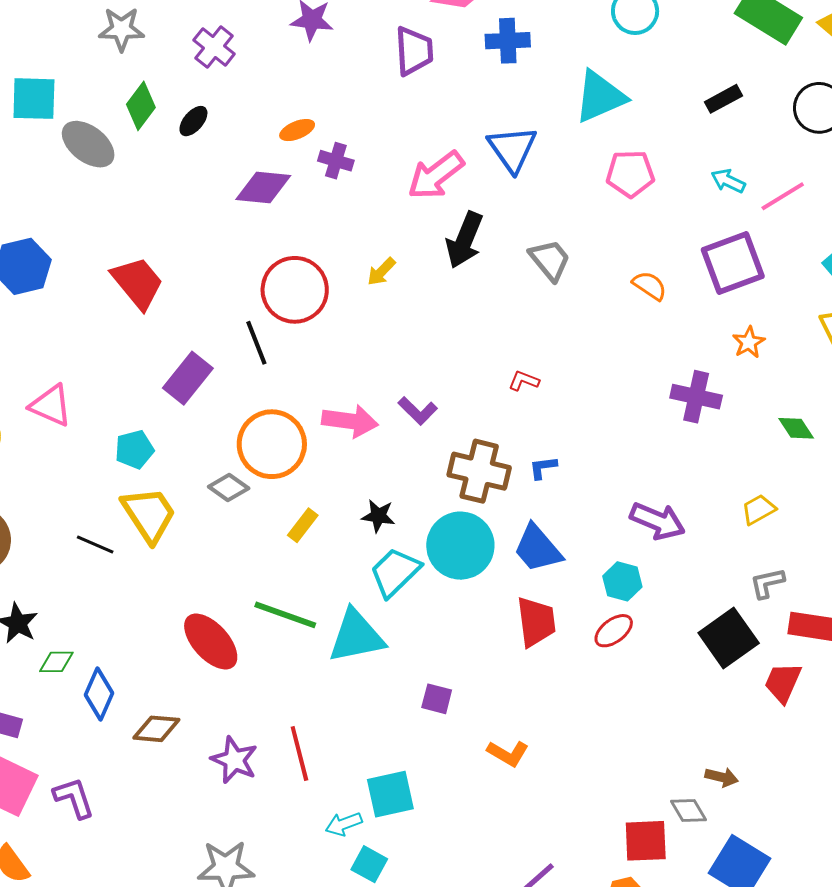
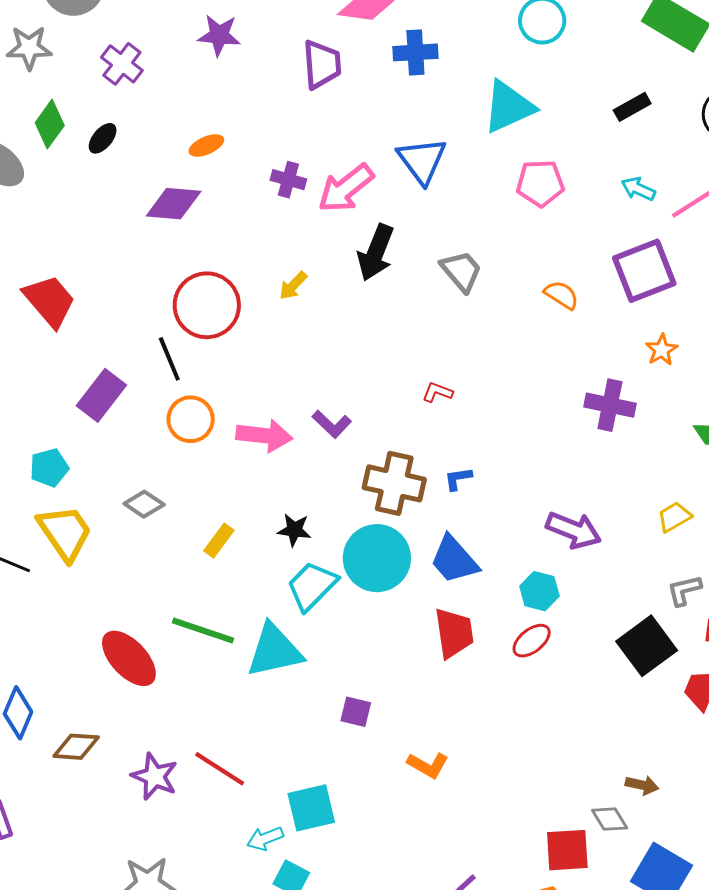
purple cross: (336, 161) -> (288, 180), moved
orange circle: (272, 444) -> (191, 419), moved, size x0.7
red line: (299, 753) -> (220, 769), turned -42

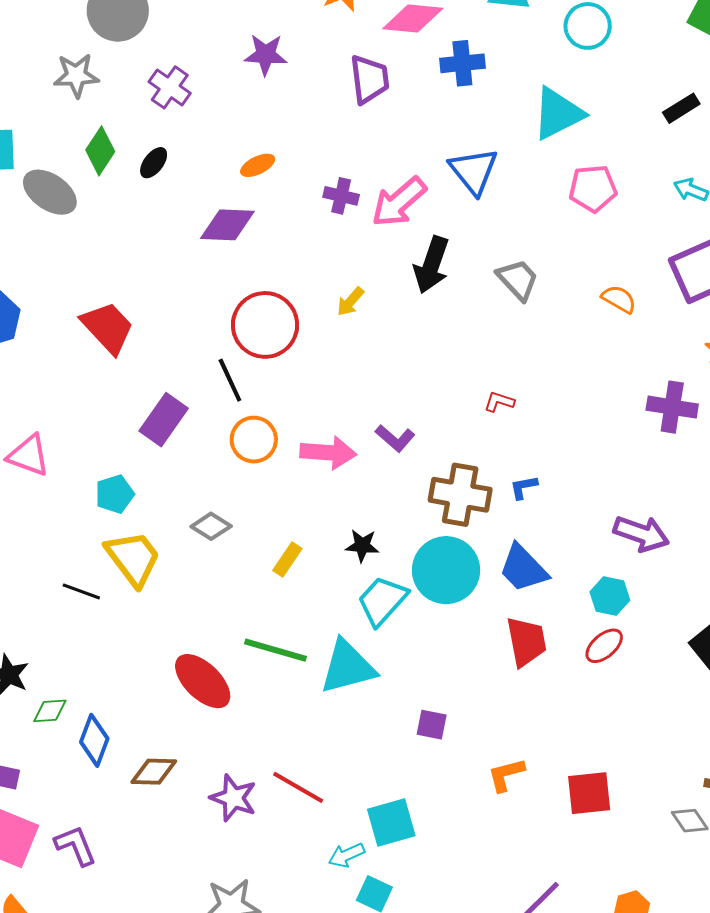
orange L-shape: (428, 765) -> (506, 775), turned 138
red square: (567, 850) -> (589, 793), moved

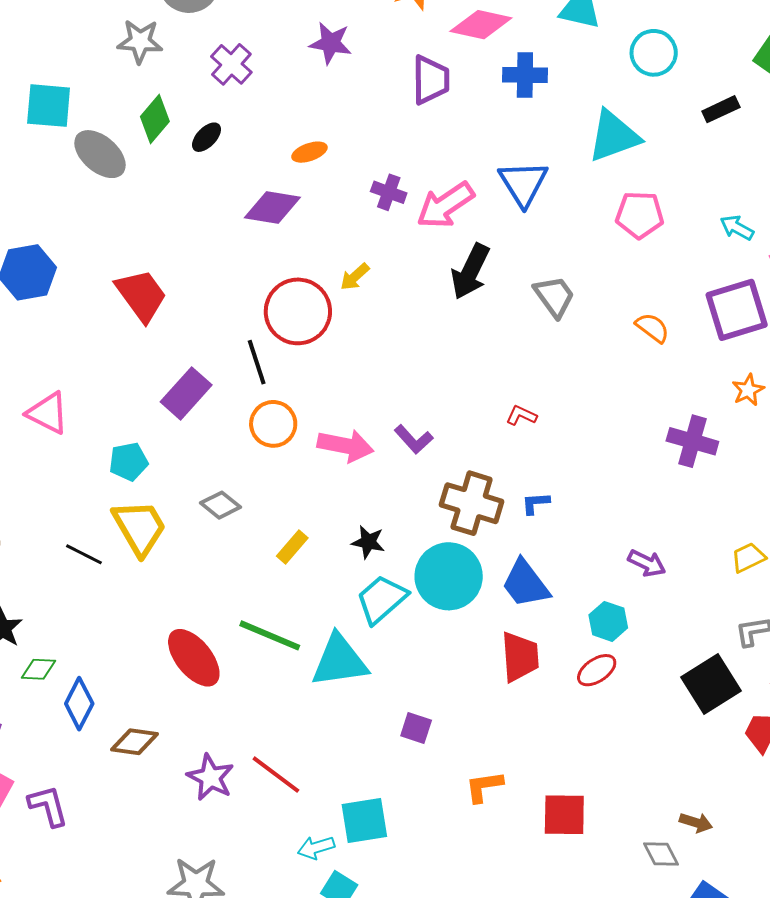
black rectangle: (681, 108) -> (721, 109), moved
yellow arrow: (350, 302) -> (355, 277), moved
purple arrow: (641, 534) -> (647, 563), size x0.7

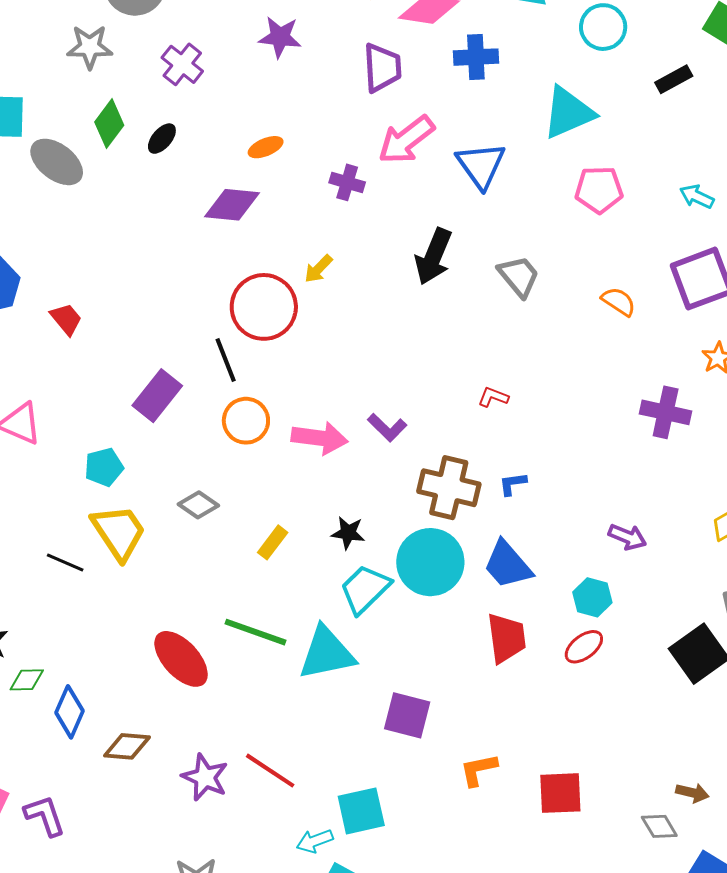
pink arrow: (445, 205) -> (406, 140), moved
red trapezoid: (141, 295) -> (66, 319), moved, size x0.6
purple square: (416, 728) -> (407, 715), size x1.5

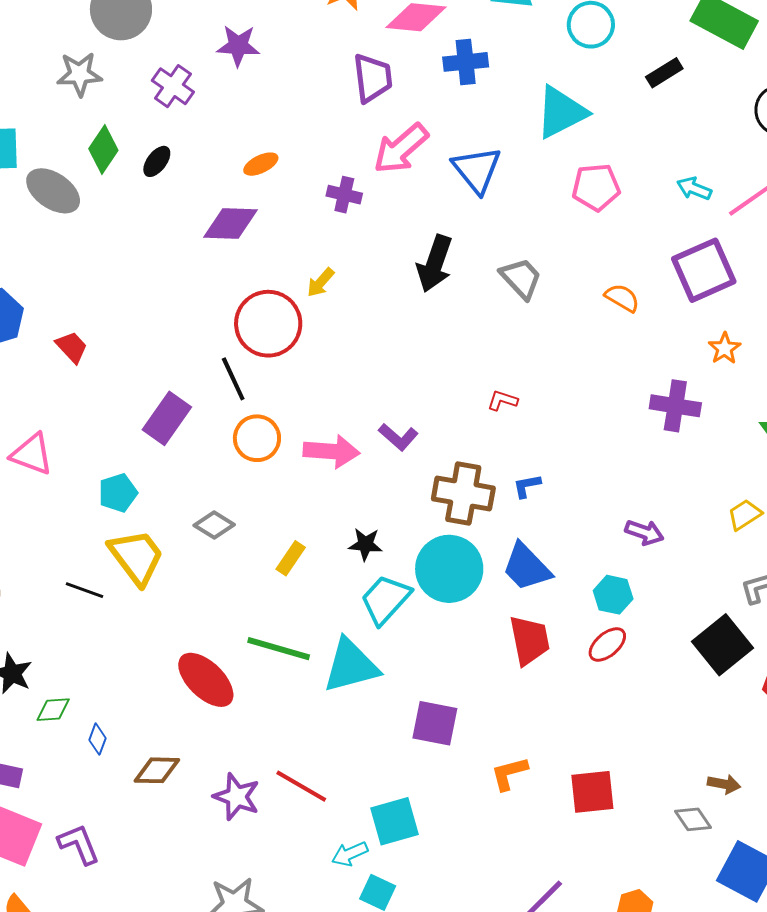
purple star: (280, 37) -> (238, 46), moved
blue diamond: (69, 712) -> (97, 739), size x0.6

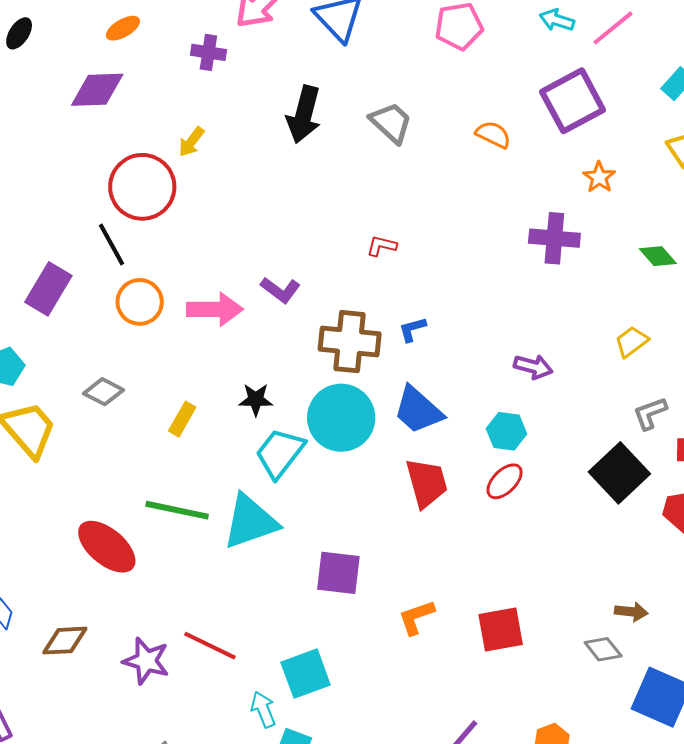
cyan arrow: (350, 854) -> (263, 709), turned 96

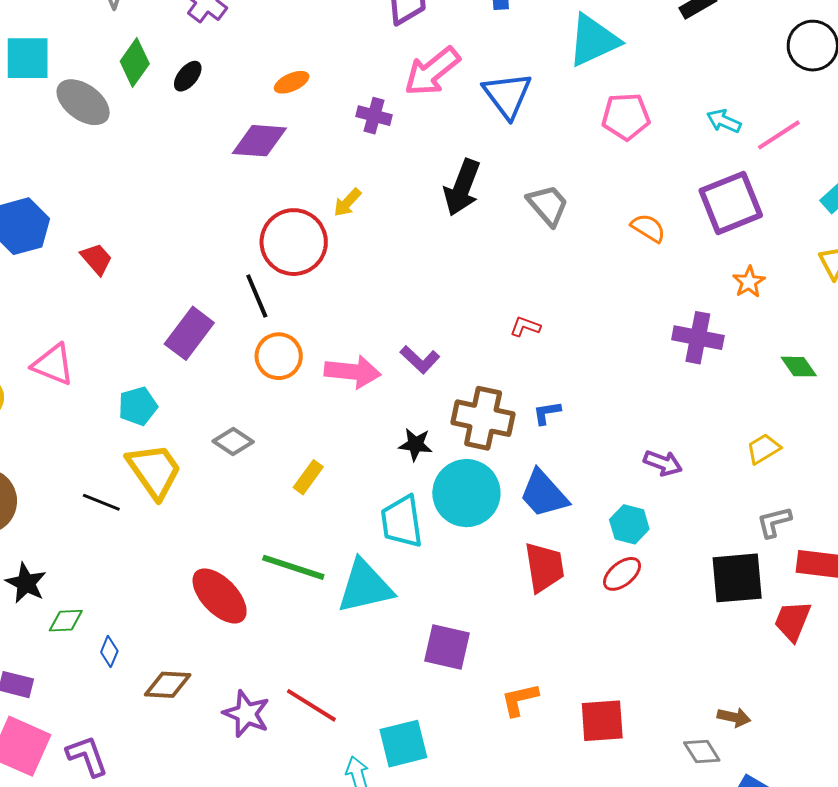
black star: (256, 400) -> (416, 444), moved
cyan trapezoid: (280, 453) -> (402, 522), turned -52
black square: (619, 473) -> (737, 578), turned 32

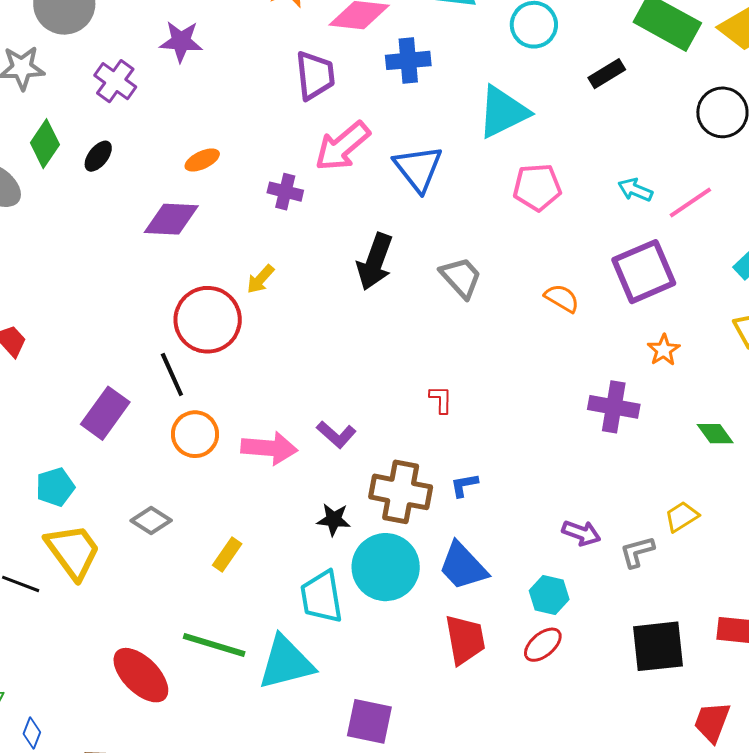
red L-shape: (525, 327) -> (441, 399), turned 72
gray L-shape: (774, 522) -> (637, 552), moved
red trapezoid: (793, 621) -> (712, 722), moved

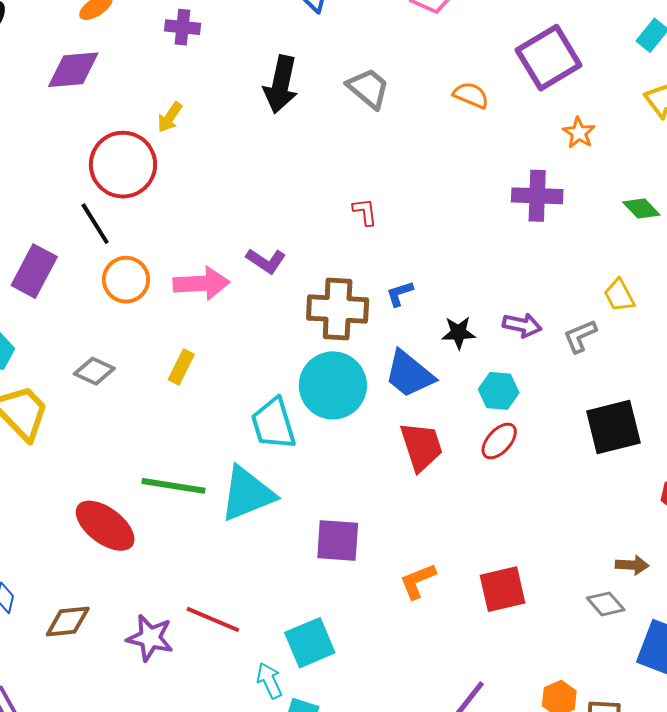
yellow trapezoid: (682, 517) -> (619, 295), turned -78
black star: (334, 520) -> (459, 333), moved
yellow rectangle: (227, 555) -> (181, 367), moved

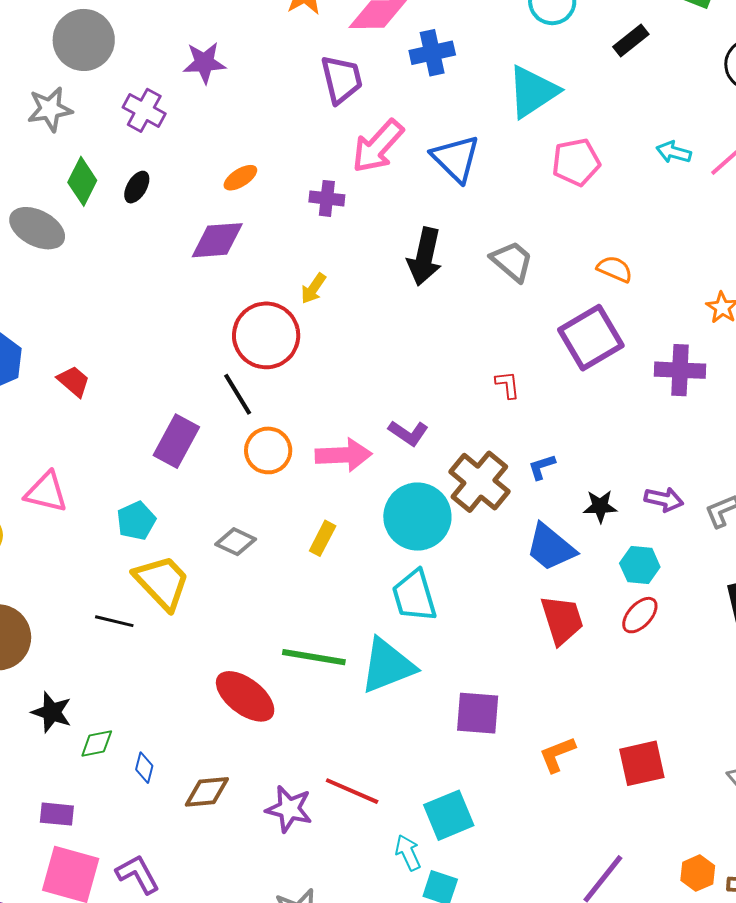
purple square: (549, 58) -> (591, 338), moved
brown cross: (338, 309) -> (479, 482), turned 36
cyan circle: (333, 385) -> (417, 517), moved

